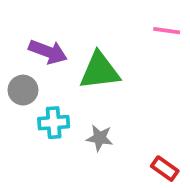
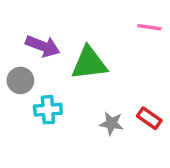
gray star: (100, 138) -> (111, 123), moved
red rectangle: (165, 169) -> (149, 118), moved

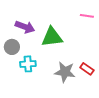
gray star: (111, 123) -> (65, 72), size x1.5

